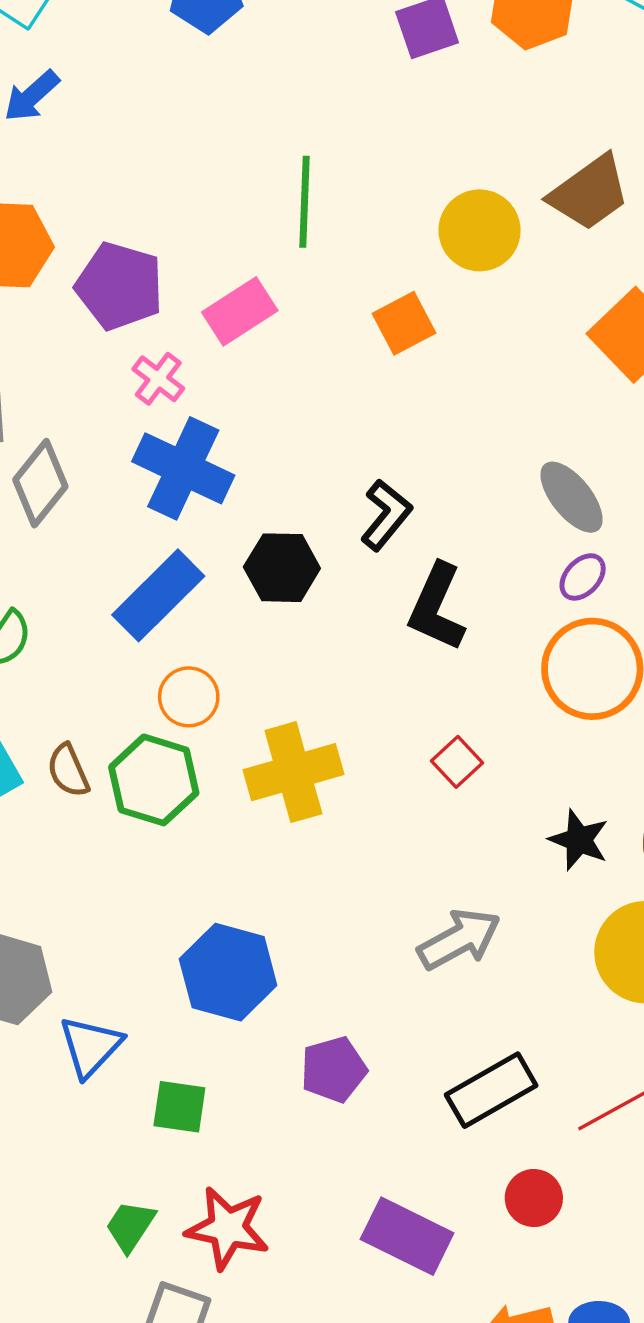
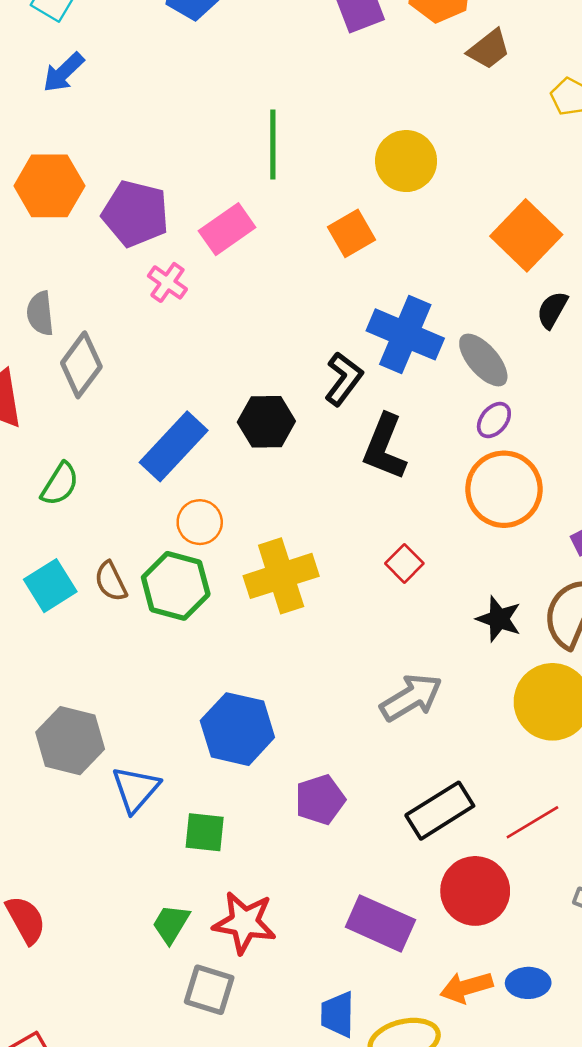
brown trapezoid: (589, 193) -> (489, 49), moved, size x0.7
blue cross: (183, 468) -> (405, 334), moved
red circle: (534, 1198) -> (475, 891), size x1.6

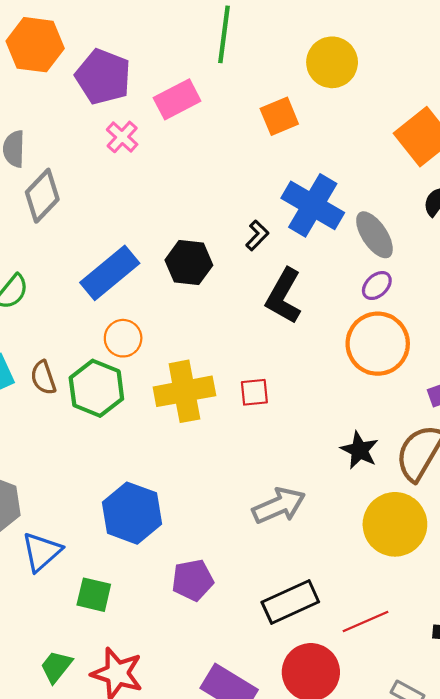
black L-shape: (344, 379) -> (257, 235), size x0.7
red square: (404, 563) -> (254, 392), moved, turned 32

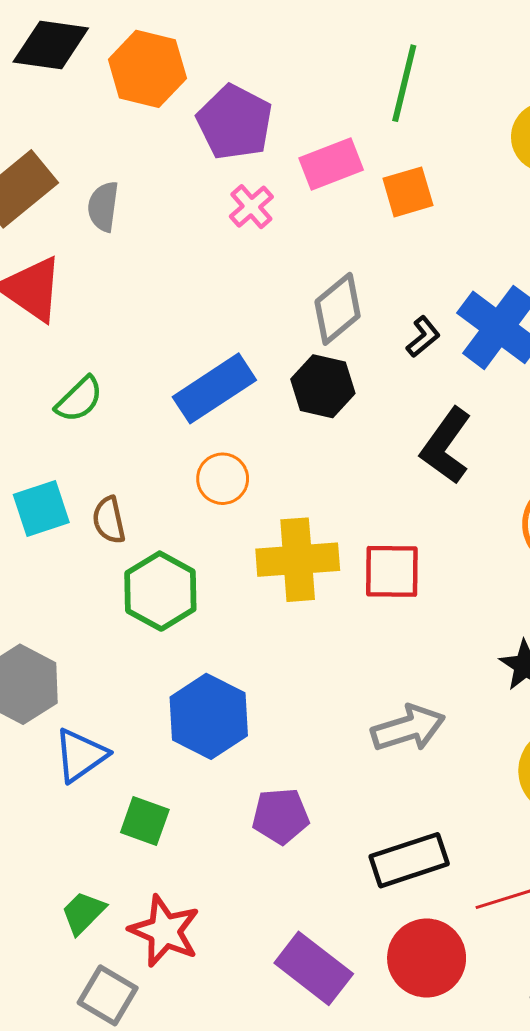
orange square: (279, 116) -> (408, 192), moved
gray diamond: (42, 196) -> (338, 309), moved
black L-shape: (257, 235) -> (423, 337), moved
green hexagon: (96, 388) -> (160, 591), moved
red square: (254, 392) -> (392, 571), size x1.5

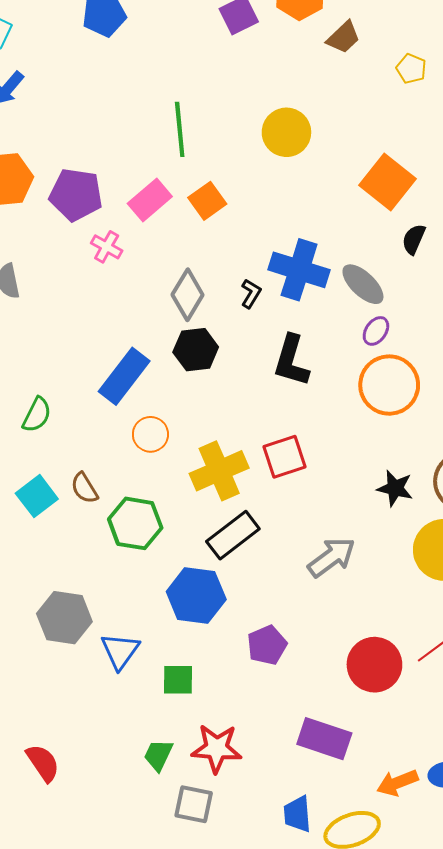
black rectangle: (409, 860) -> (233, 535), moved
red circle: (427, 958) -> (374, 665), moved

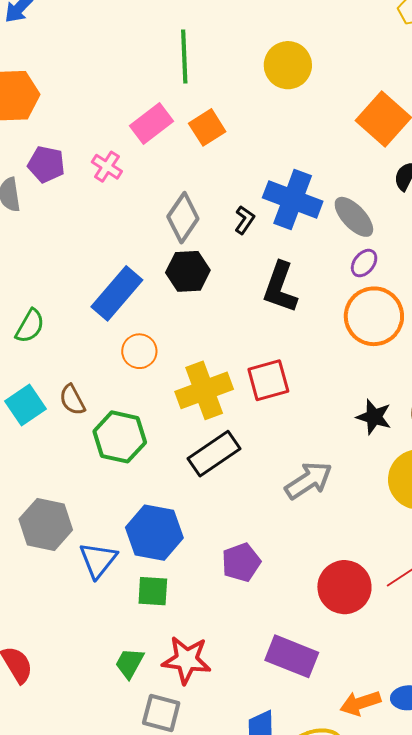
purple pentagon: (76, 195) -> (46, 164), moved, size x0.7
blue hexagon: (196, 595) -> (154, 533), moved

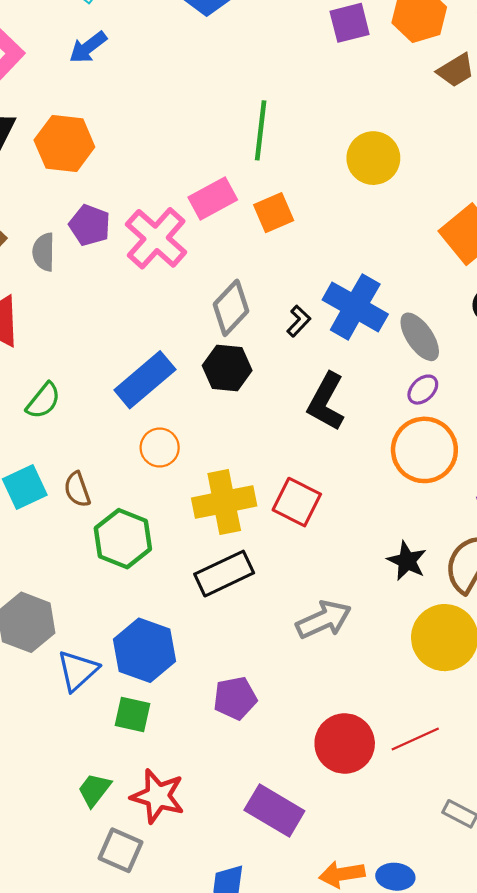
pink cross: (107, 167) -> (156, 238), size x1.8
red square: (268, 380) -> (297, 502), turned 33

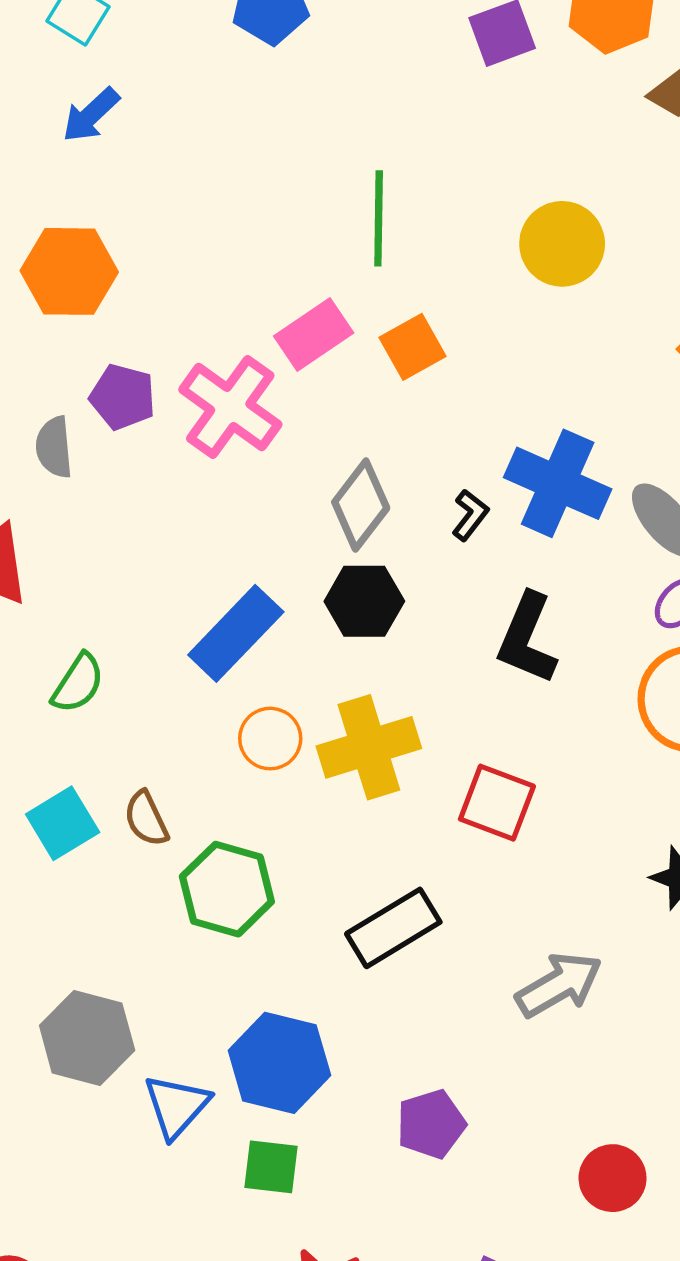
yellow cross: (224, 502) -> (369, 747), moved
red circle: (345, 744) -> (613, 1178), size x0.7

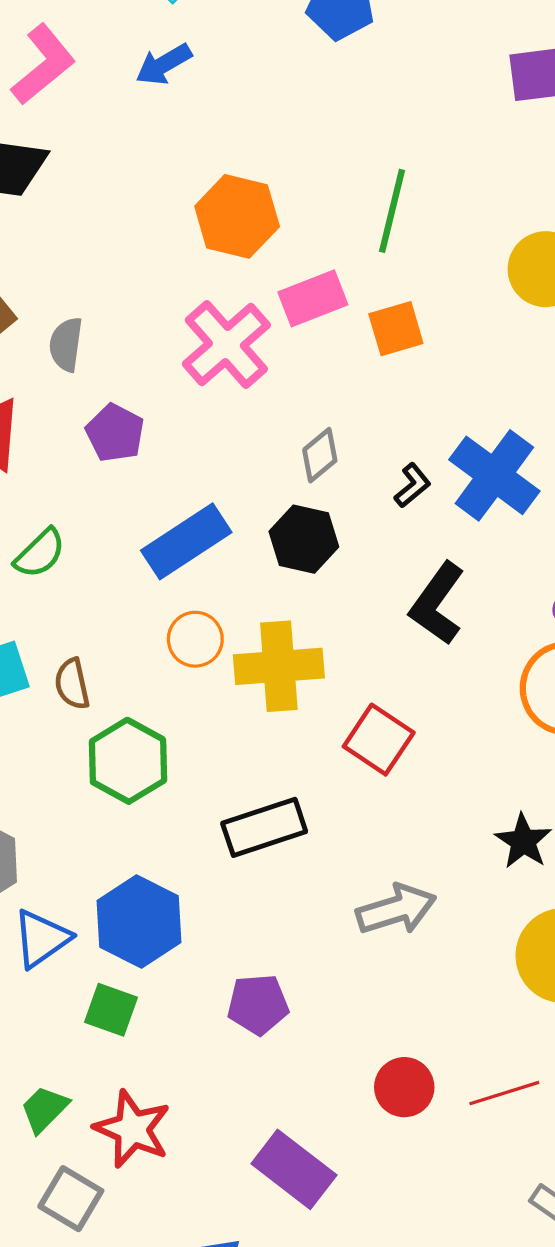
orange hexagon: (69, 271) -> (237, 216), moved
purple pentagon: (123, 397) -> (115, 433), moved
gray diamond: (361, 505) -> (320, 455), size x0.7

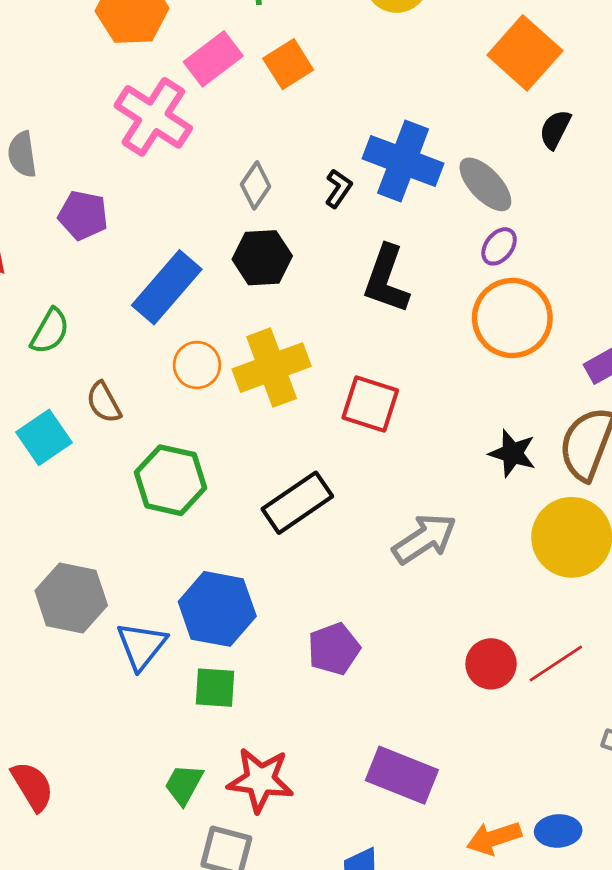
brown semicircle: (72, 684) -> (104, 402), moved
red circle: (404, 1087) -> (491, 664), moved

